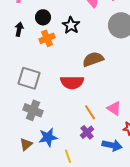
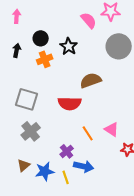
gray cross: (33, 110) -> (31, 131), turned 30
purple cross: (87, 132) -> (67, 151), moved
blue star: (48, 137) -> (45, 171), moved
blue arrow: (112, 145) -> (84, 166), moved

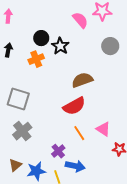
black circle: (41, 38) -> (41, 38), moved
gray circle: (119, 46) -> (110, 46), size x0.7
red semicircle: (70, 103) -> (74, 106), moved, turned -30

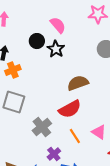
pink semicircle: (80, 20) -> (58, 25), moved
orange cross: (36, 59) -> (13, 70), moved
gray cross: (22, 131) -> (42, 127), moved

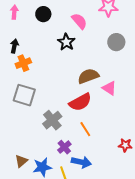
pink semicircle: (58, 25) -> (79, 21), moved
black circle: (37, 41) -> (43, 14), moved
pink triangle: (99, 132) -> (109, 88), moved

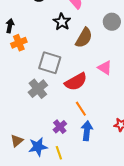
brown semicircle: (88, 76) -> (84, 38), moved, turned 140
gray square: (24, 95) -> (50, 63), moved
gray cross: (52, 120) -> (38, 89), moved
blue arrow: (81, 162) -> (87, 131), moved, turned -96

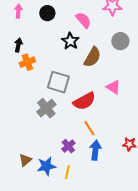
yellow line: (59, 153) -> (67, 172), turned 32

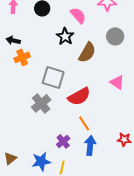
black arrow: (18, 45) -> (13, 40), turned -88
pink triangle: (113, 87) -> (117, 82), moved
brown triangle: (25, 160) -> (10, 158), moved

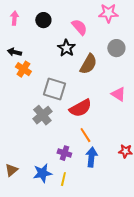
orange cross: (22, 57) -> (23, 69), turned -35
purple cross: (63, 141) -> (64, 153), turned -32

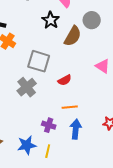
gray circle: (116, 48) -> (92, 20), moved
red semicircle: (80, 108) -> (65, 80), size x0.6
orange line: (85, 135) -> (70, 107), turned -63

